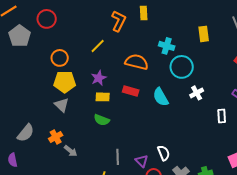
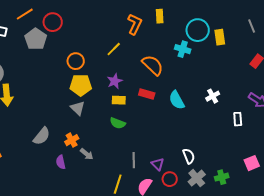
red circle: (47, 19) -> (53, 22), moved
orange semicircle: (137, 62) -> (153, 65), turned 30
cyan circle: (182, 67) -> (198, 30), moved
white semicircle: (164, 153) -> (189, 156), moved
purple semicircle: (13, 160) -> (61, 162), moved

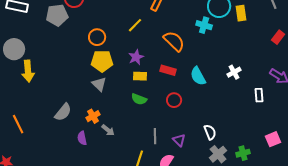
gray pentagon: (36, 39) -> (57, 15), turned 30
red circle: (170, 179) -> (174, 100), moved

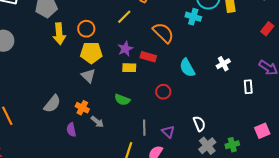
red rectangle: (168, 70) -> (148, 57), moved
yellow arrow: (28, 71) -> (59, 34), moved
green semicircle: (139, 99) -> (122, 100), moved
orange cross: (93, 116) -> (82, 108), turned -32

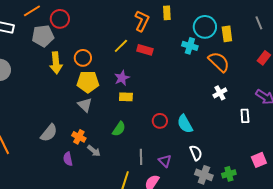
orange semicircle: (163, 33) -> (219, 62), moved
red rectangle: (148, 57) -> (145, 50), moved
cyan semicircle: (187, 68) -> (185, 124), moved
green semicircle: (122, 100) -> (119, 129), turned -77
gray cross: (207, 146) -> (204, 175), turned -30

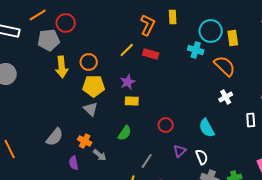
cyan semicircle: (185, 124) -> (207, 128), moved
gray line: (141, 157) -> (147, 161), turned 35
purple triangle: (165, 161) -> (180, 151), moved, turned 32

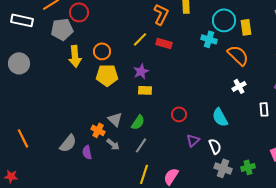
gray triangle: (91, 109) -> (115, 119), moved
gray semicircle: (55, 137) -> (68, 143), moved
gray line: (147, 161) -> (141, 145), moved

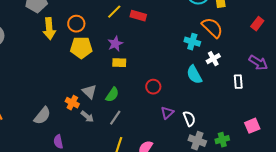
cyan cross: (209, 39) -> (192, 42), moved
cyan semicircle: (220, 117) -> (194, 75), moved
purple semicircle: (87, 152) -> (58, 142), moved

